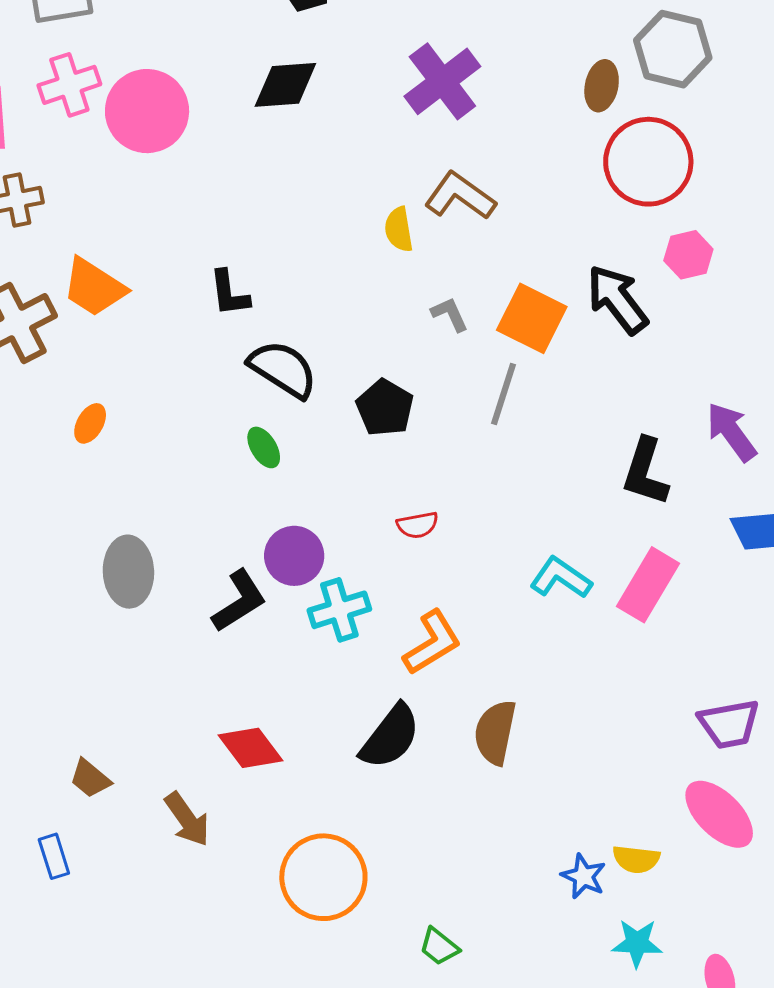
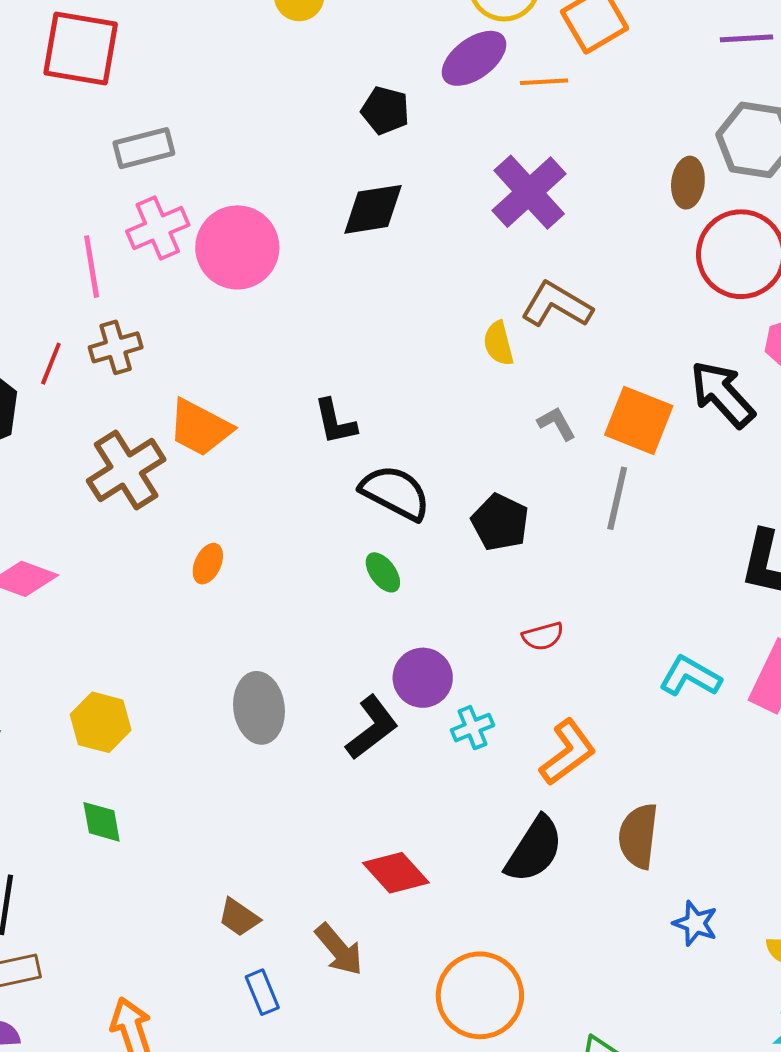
cyan cross: (339, 610) -> (472, 728), size x0.7
blue rectangle: (54, 856) -> (262, 992), moved
blue star: (583, 876) -> (695, 923), moved

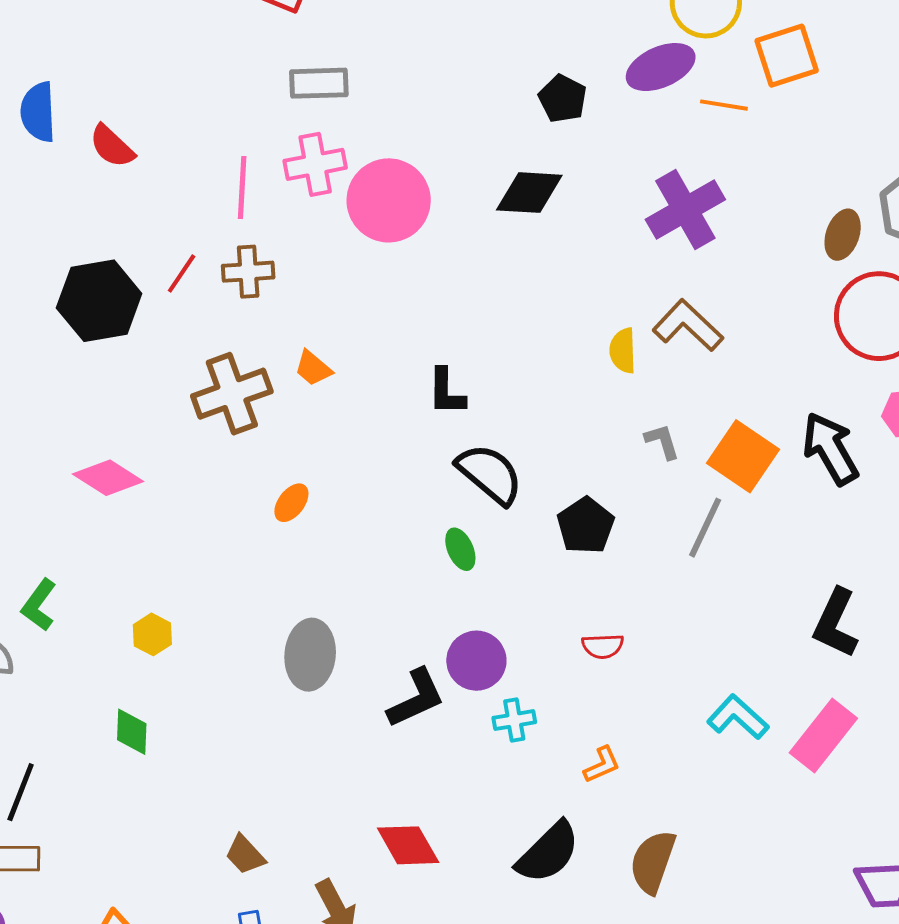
orange trapezoid: (200, 428) -> (313, 368), size x0.6
yellow hexagon: (101, 722) -> (152, 634), size x0.7
orange L-shape: (568, 752) -> (602, 765), size x0.6

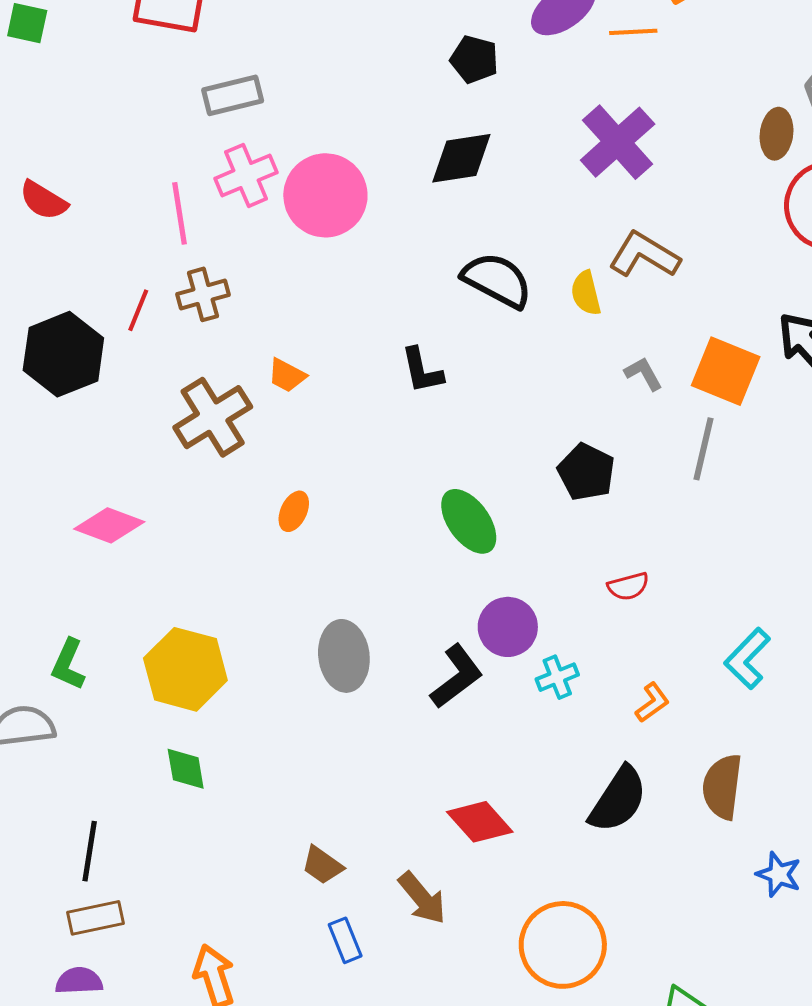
black semicircle: (490, 474) -> (497, 280), moved
green ellipse: (460, 549) -> (469, 521), size x1.6
yellow hexagon: (152, 634) -> (185, 669), size x2.0
cyan L-shape: (738, 717) -> (747, 658), moved, turned -76

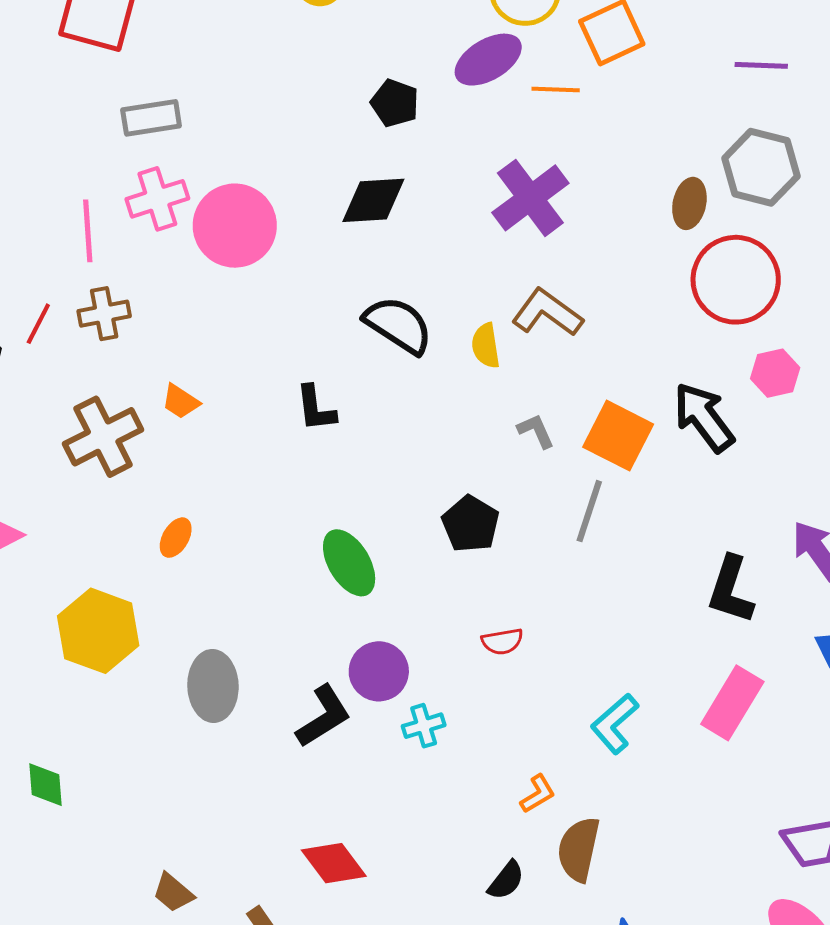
yellow hexagon: (185, 669) -> (98, 631), moved
orange L-shape: (652, 702) -> (538, 794), moved
black semicircle: (618, 799) -> (506, 880), moved, size x0.6

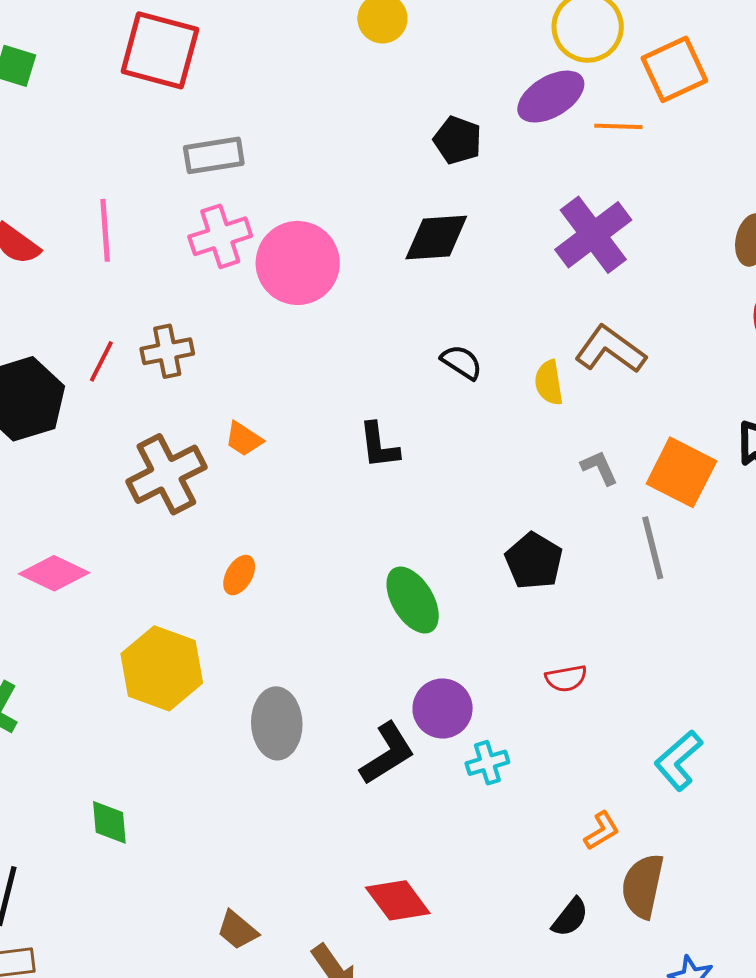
pink line: (88, 231) -> (105, 230), moved
black semicircle: (398, 325) -> (461, 362), size x0.6
gray line: (589, 511) -> (653, 548), turned -32

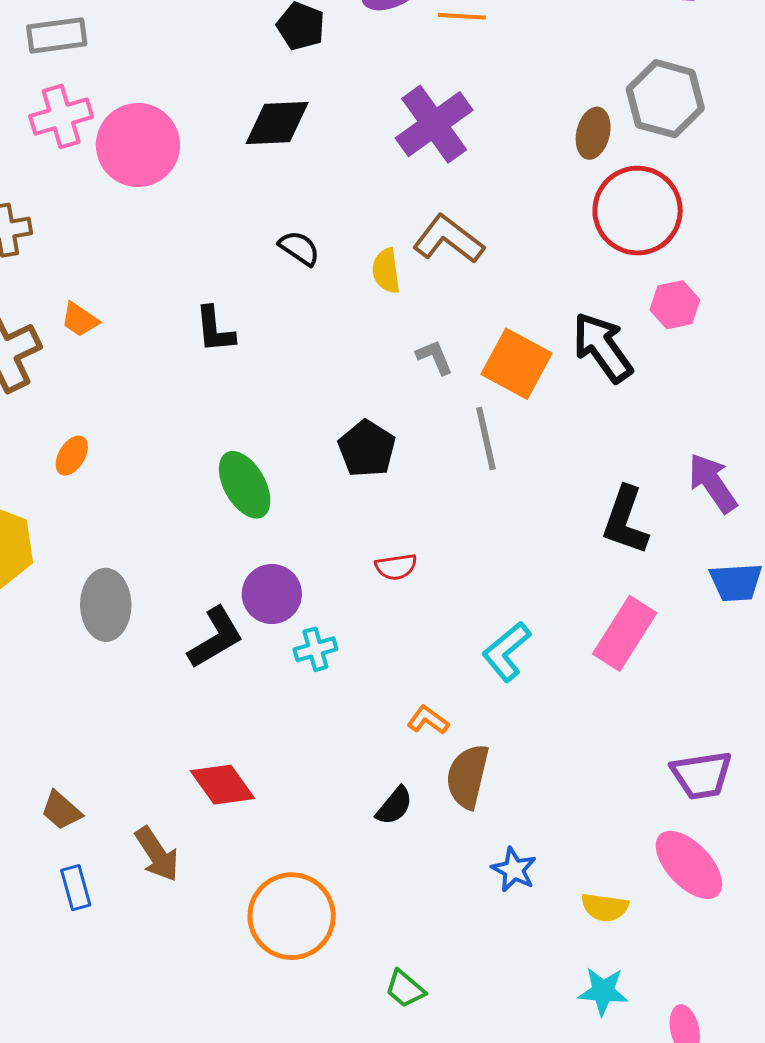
orange L-shape: (602, 831) -> (428, 720), turned -114

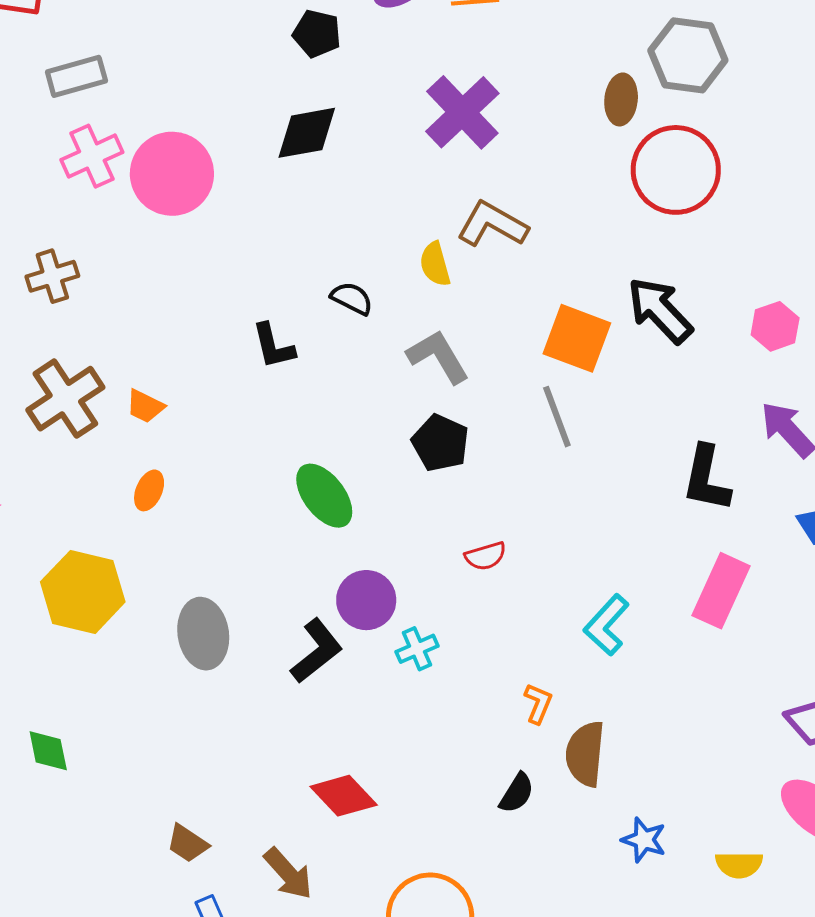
black semicircle: (299, 248) -> (352, 298), moved
pink hexagon: (675, 305) -> (775, 326), moved
orange trapezoid: (80, 320) -> (145, 406), moved
gray L-shape: (434, 357) -> (438, 357), moved, size x1.6
orange L-shape: (428, 720) -> (538, 703), turned 84

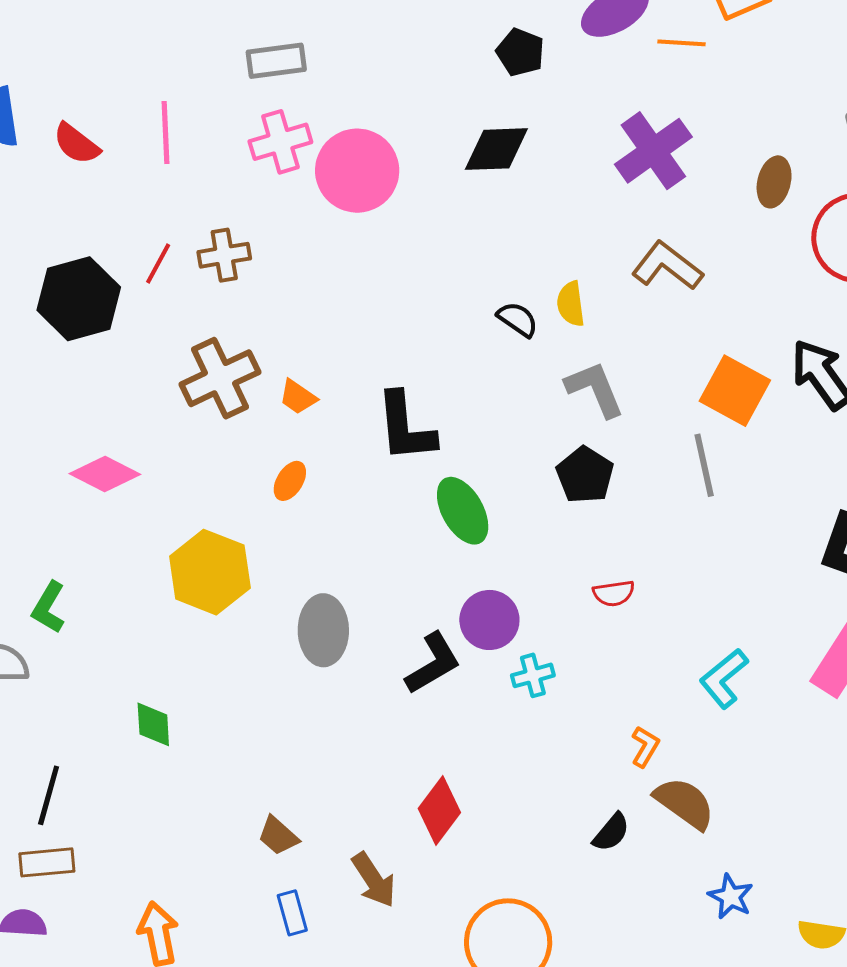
brown ellipse: (621, 99) -> (774, 182), moved
yellow semicircle: (435, 264) -> (571, 304), moved
black L-shape: (273, 346) -> (405, 427), moved, size x1.5
brown semicircle: (585, 754) -> (685, 803), turned 112
red diamond: (344, 796) -> (439, 810), turned 72

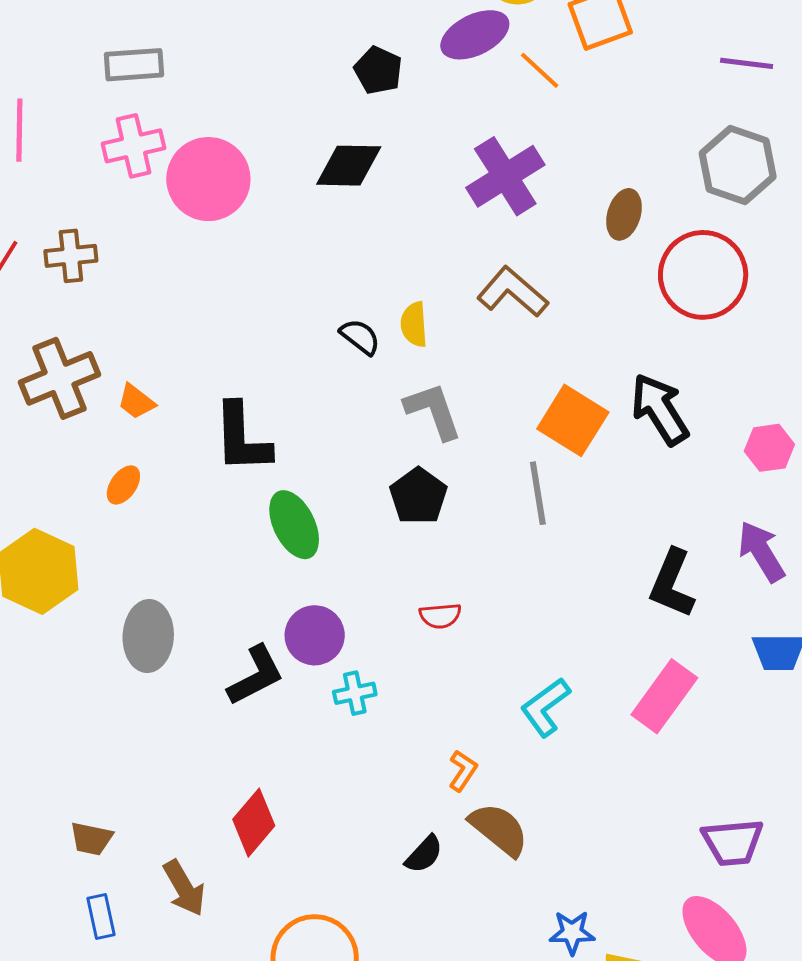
orange line: (681, 43) -> (540, 70), turned 36
brown trapezoid: (278, 836) -> (91, 839), turned -33
blue star: (731, 897) -> (572, 933), moved, turned -30

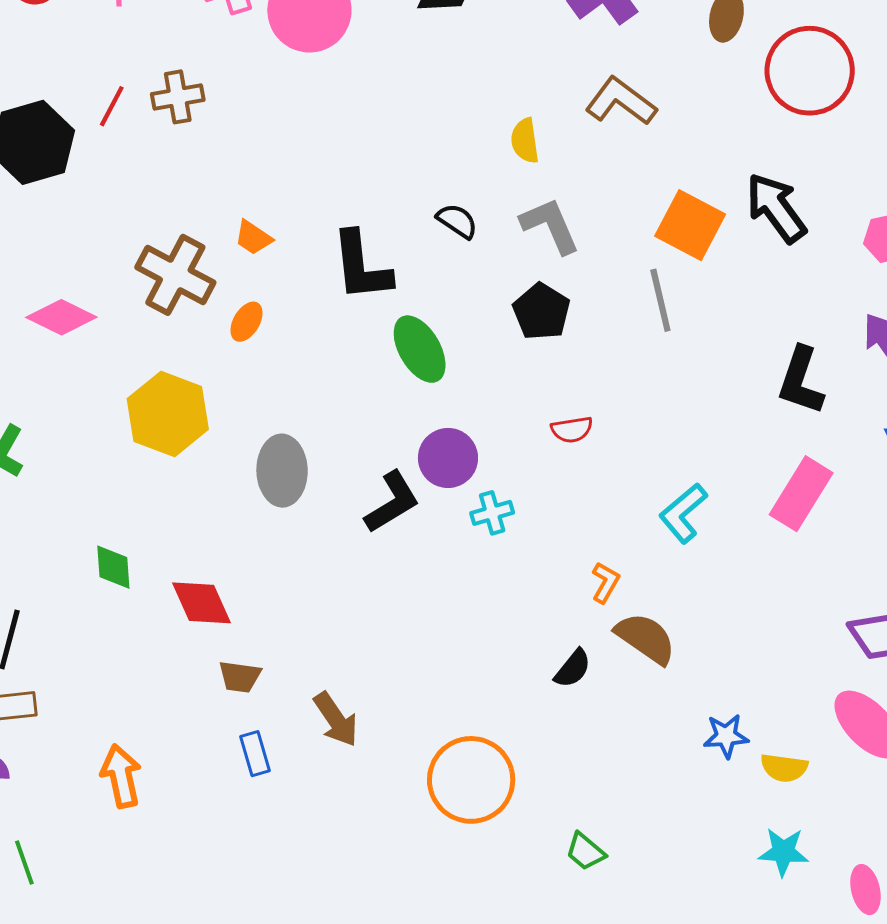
black semicircle: (360, 337) -> (457, 221), moved
brown cross: (60, 378) -> (175, 275), moved, turned -36
red diamond: (254, 823) -> (201, 603), moved, turned -60

